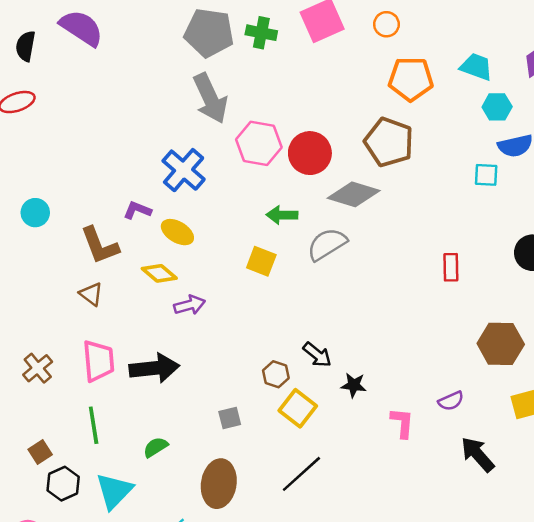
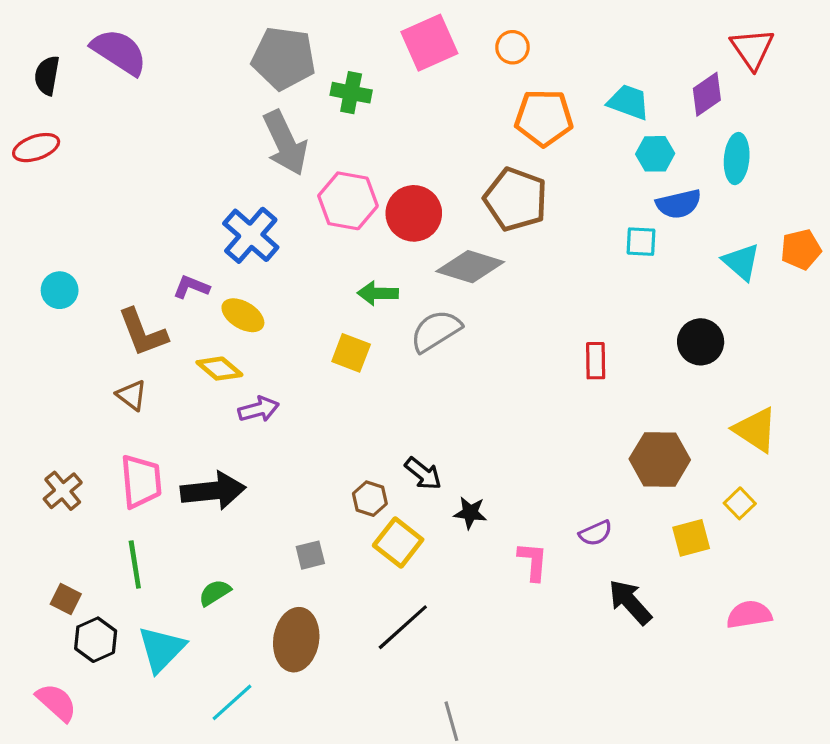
green cross: (261, 33) -> (351, 93), moved
brown square: (40, 452) -> (66, 599), turned -30

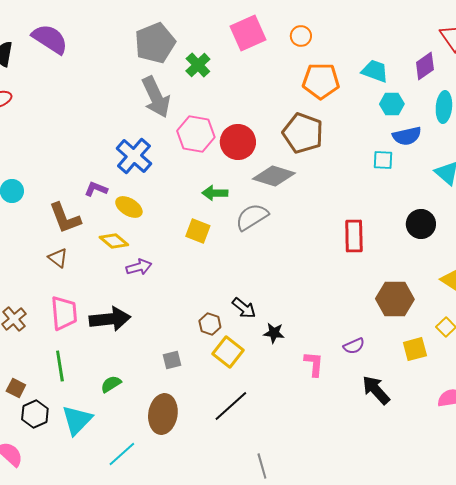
gray pentagon: (284, 58) -> (155, 43), turned -30
green cross: (351, 93) -> (198, 65), turned 35
red rectangle: (596, 361) -> (354, 236), size x1.4

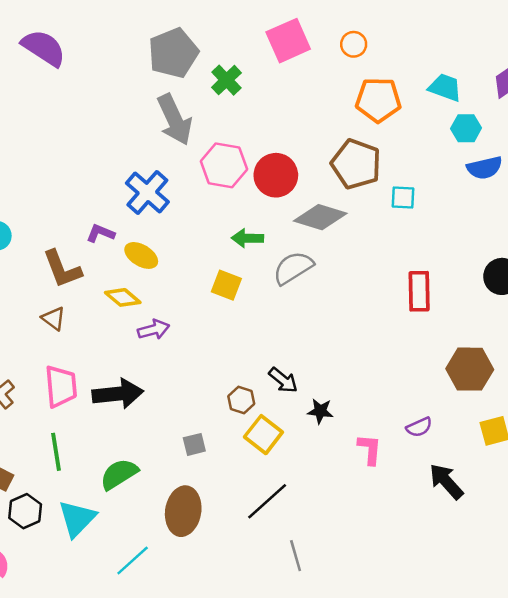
cyan square: (383, 160) -> (403, 197), moved
green semicircle: (111, 384) -> (119, 474), size x1.5
gray line: (262, 466) -> (296, 556), moved

